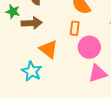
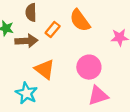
orange rectangle: (75, 28) -> (53, 30), moved, turned 32

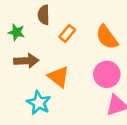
orange semicircle: (80, 20) -> (107, 37), moved
brown arrow: (26, 41) -> (26, 61), moved

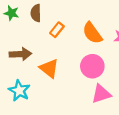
green star: (16, 32) -> (12, 13), moved
cyan star: (39, 103) -> (19, 91), moved

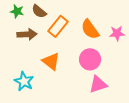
brown semicircle: (36, 13) -> (39, 11), turned -49
orange rectangle: (57, 30) -> (58, 26), size x1.5
brown arrow: (20, 54) -> (27, 34), moved

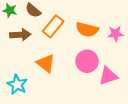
orange semicircle: (90, 29) -> (87, 29), turned -40
pink triangle: (98, 84) -> (108, 76), moved

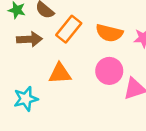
orange triangle: (46, 63) -> (60, 73), turned -42
cyan star: (17, 84) -> (26, 99), turned 30

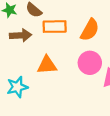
orange rectangle: (69, 29) -> (55, 27), turned 50
orange semicircle: (109, 33) -> (90, 30), turned -75

